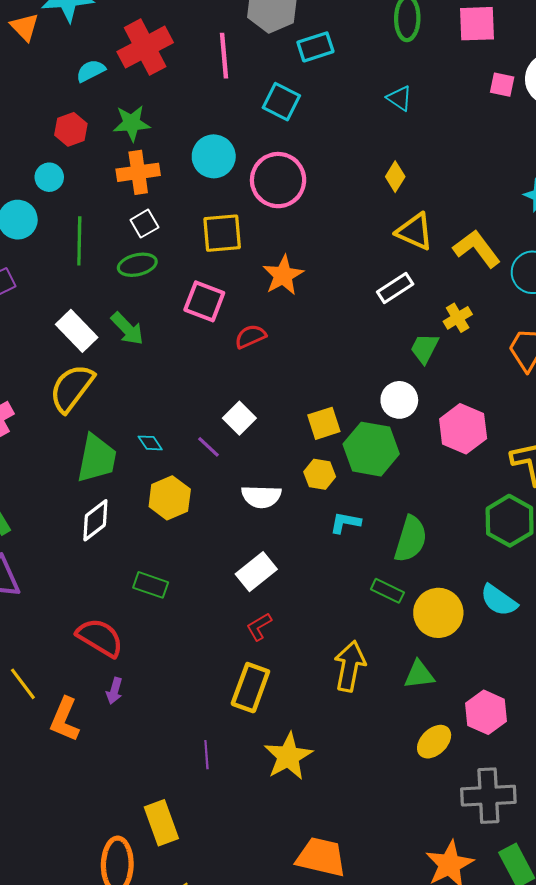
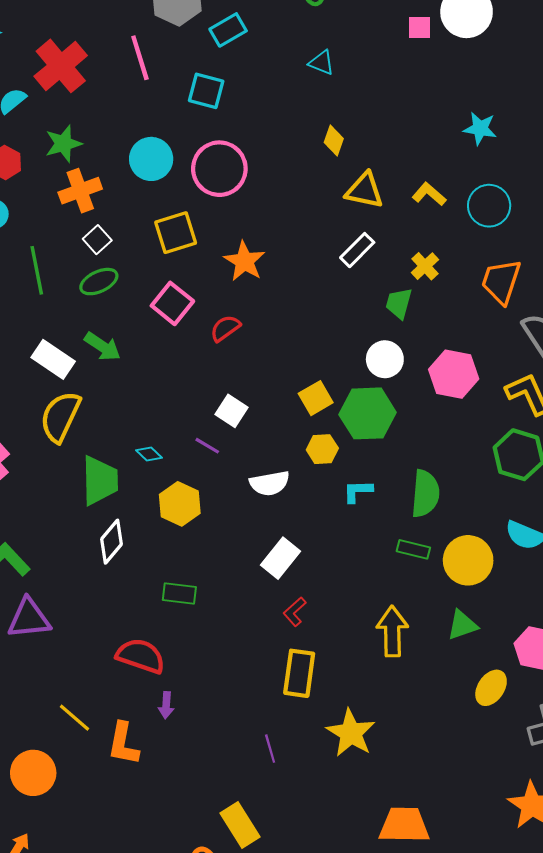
yellow L-shape: (477, 249) -> (429, 194), size x0.7
pink square: (204, 301) -> (172, 303), turned 30

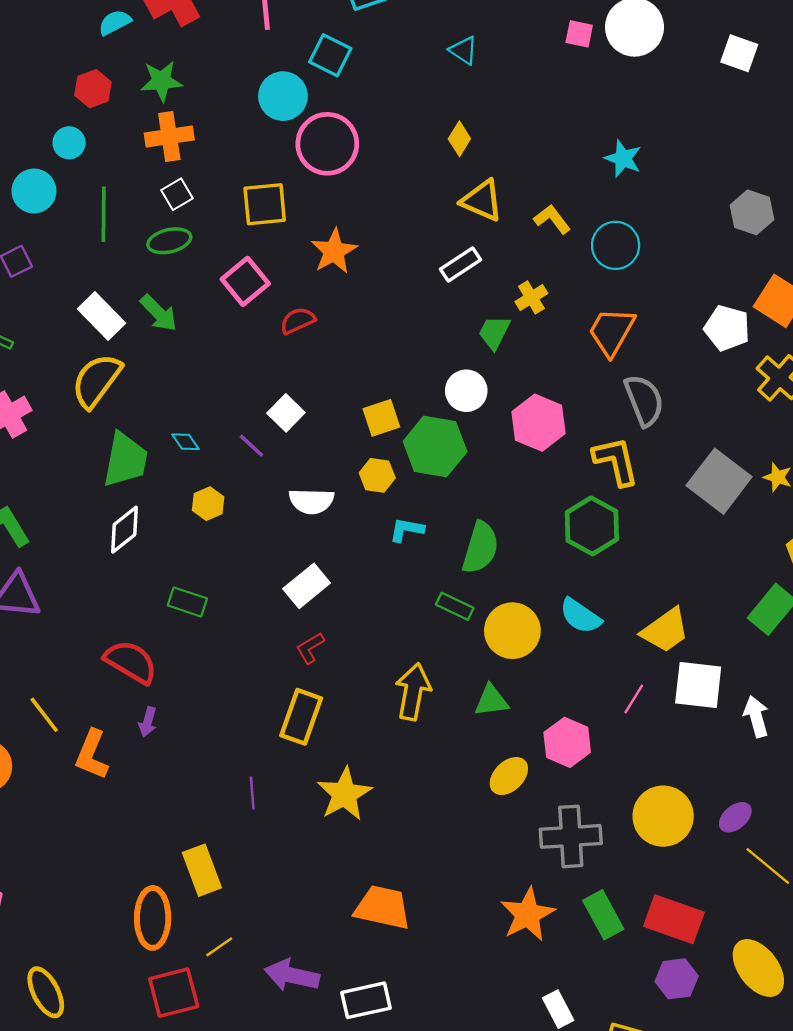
cyan circle: (151, 159) -> (283, 96), moved
yellow hexagon: (180, 504) -> (208, 504), size x0.7

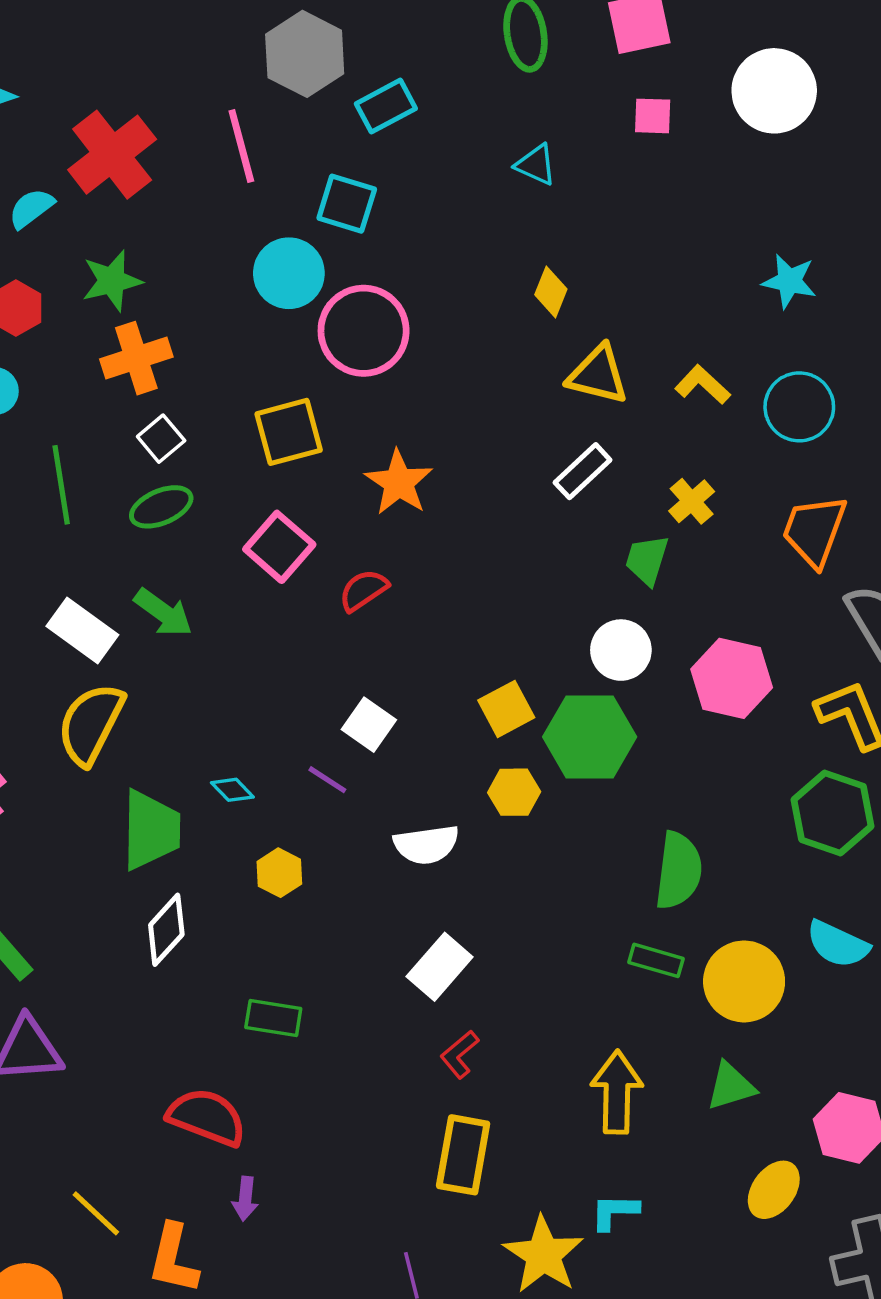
pink square: (579, 34) -> (653, 116), moved
cyan L-shape: (407, 530) -> (615, 1212), moved

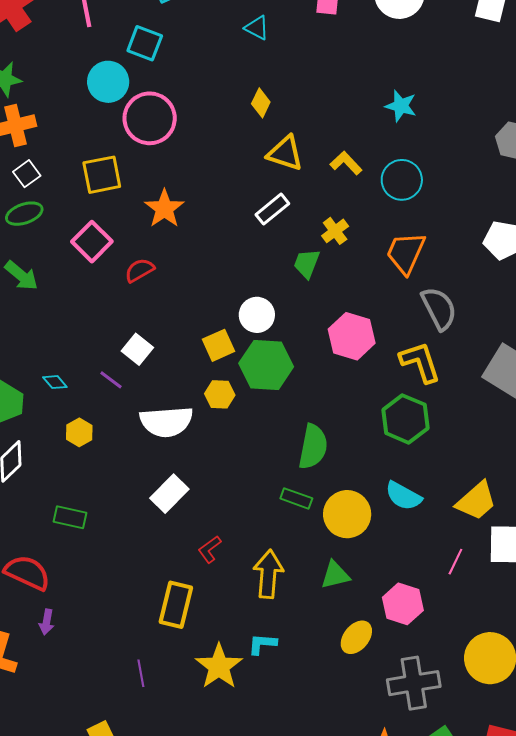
white circle: (621, 650) -> (257, 315), moved
white semicircle: (426, 845) -> (166, 422), size x1.4
red L-shape: (460, 1054) -> (210, 549), moved

